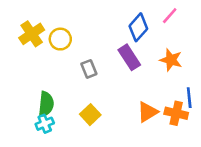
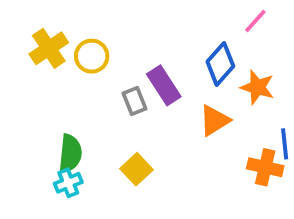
blue diamond: (138, 27) -> (220, 64), moved
purple rectangle: (129, 57) -> (164, 85), moved
orange triangle: (148, 112) -> (214, 120), moved

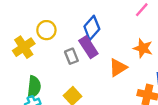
yellow cross: (49, 48) -> (24, 47), moved
blue diamond: (220, 64) -> (92, 28), moved

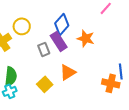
orange star: (143, 48) -> (86, 38), moved
orange triangle: (118, 68) -> (68, 72), moved

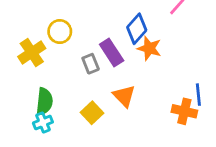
blue diamond: (62, 24) -> (137, 29), moved
orange triangle: (68, 72) -> (124, 96), turned -42

